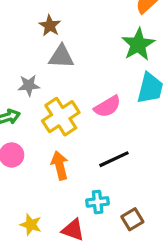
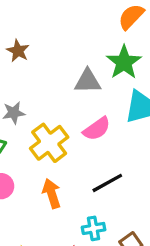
brown star: (50, 26) -> (18, 51), moved
gray triangle: (61, 57) -> (88, 81), moved

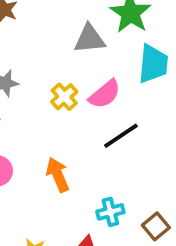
yellow cross: (49, 143) -> (64, 97), moved, size x0.6
black line: (107, 183) -> (121, 136), moved

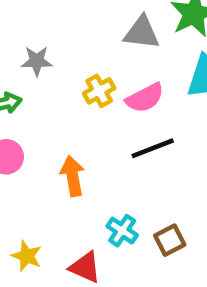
cyan cross: (110, 212) -> (122, 231), turned 36
brown square: (156, 226) -> (170, 240), moved

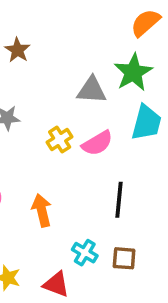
black line: (153, 148) -> (119, 200), moved, turned -60
brown square: (170, 240) -> (124, 258), turned 35

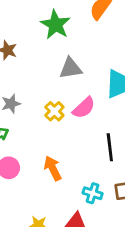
green star: (133, 72) -> (55, 25), moved

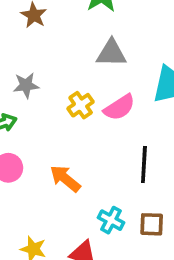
orange arrow: (53, 168) -> (65, 178), turned -35

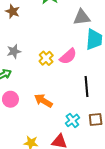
gray triangle: (111, 53) -> (82, 17), moved
cyan cross: (111, 220) -> (72, 120), turned 32

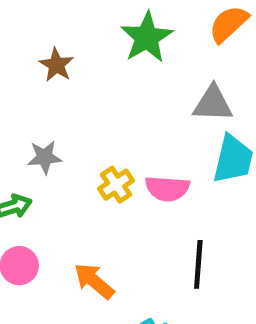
pink semicircle: (68, 56) -> (167, 188), turned 36

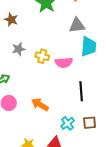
gray star: (45, 157) -> (19, 49), moved
yellow cross: (116, 185) -> (42, 56), moved, turned -32

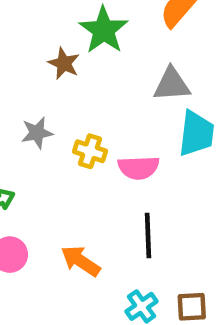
brown star: (11, 20) -> (64, 63), moved
black line: (81, 91) -> (148, 236), moved

